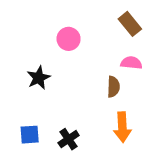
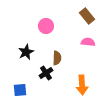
brown semicircle: (113, 87) -> (57, 58), moved
black cross: (69, 139) -> (46, 73), moved

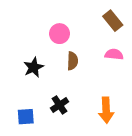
brown semicircle: (57, 58) -> (72, 61), moved
black cross: (46, 73) -> (60, 105), moved

